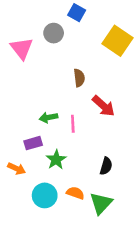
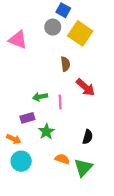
gray circle: (54, 33) -> (53, 27), moved
yellow square: (118, 41) -> (80, 33), moved
pink triangle: (22, 48) -> (18, 40), turned -30
cyan circle: (45, 195) -> (21, 161), moved

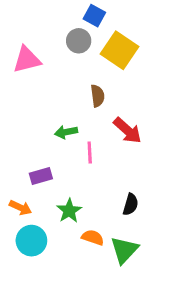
pink triangle: (18, 40) -> (27, 60), turned -36
green arrow: (40, 97) -> (66, 132), moved
green star: (46, 132) -> (69, 211), moved

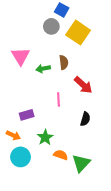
pink triangle: (27, 60) -> (21, 56), moved, turned -48
green arrow: (66, 132) -> (43, 69), moved
black semicircle: (131, 204) -> (85, 119), moved

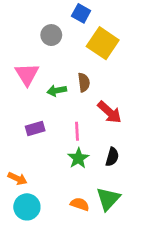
gray circle: (51, 26) -> (51, 35), moved
purple rectangle: (27, 115) -> (35, 128), moved
green star: (45, 137) -> (78, 158), moved
green triangle: (81, 163) -> (108, 199), moved

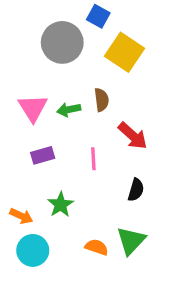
gray circle: (51, 35) -> (62, 42), size x1.6
pink triangle: (27, 74) -> (33, 108), moved
green star: (78, 158) -> (61, 205), moved

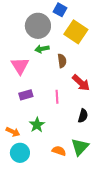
green arrow: (69, 110) -> (42, 49), moved

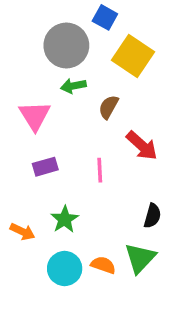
brown semicircle: (62, 61) -> (108, 107), turned -144
black semicircle: (83, 116) -> (152, 216), moved
cyan circle: (20, 153) -> (65, 269), moved

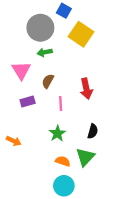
brown semicircle: (108, 107) -> (48, 81), moved
red arrow: (142, 146) -> (86, 89), turned 36
green star: (65, 219) -> (57, 133), moved
cyan circle: (65, 269) -> (64, 186), moved

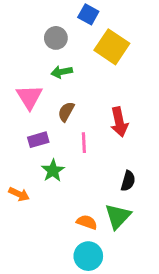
gray circle: (40, 28) -> (56, 38), size x0.6
green star: (57, 133) -> (53, 171), moved

